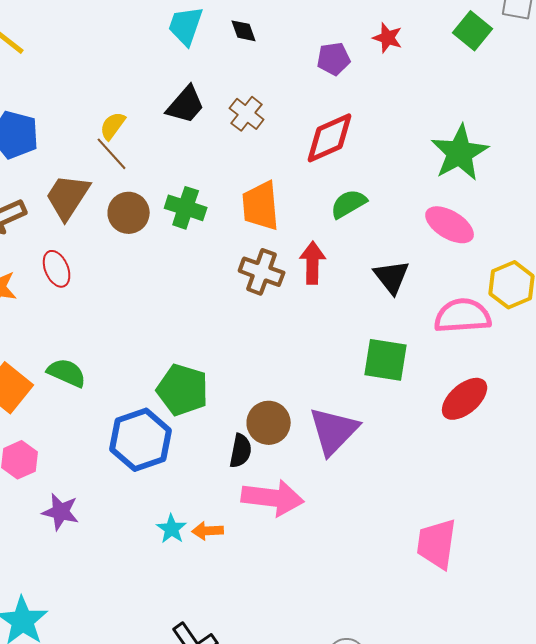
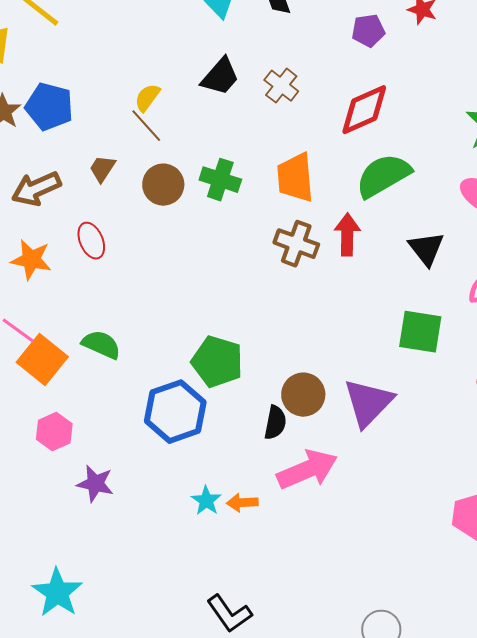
brown trapezoid: (68, 197) -> (102, 169), size x0.6
green semicircle: (349, 204) -> (383, 176), size x1.5
pink arrow: (273, 498) -> (307, 470), turned -30

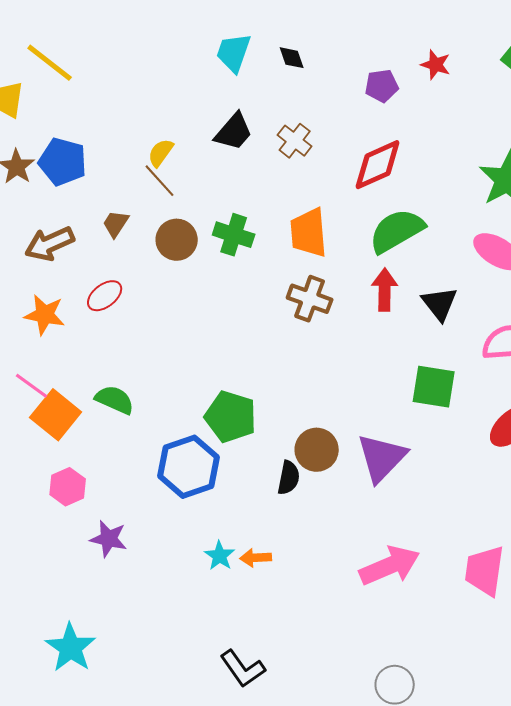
red arrow: (347, 235) -> (385, 290), moved
red ellipse: (91, 241) -> (105, 296), turned 75
pink arrow: (307, 470) -> (390, 566), moved

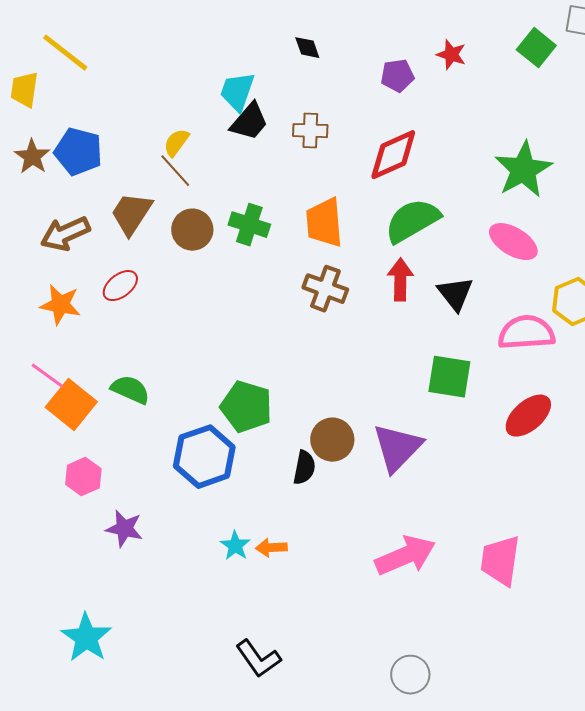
cyan trapezoid: (234, 53) -> (237, 92), moved
brown cross: (295, 141) -> (310, 131), turned -36
brown trapezoid: (116, 224) -> (131, 214), size x1.6

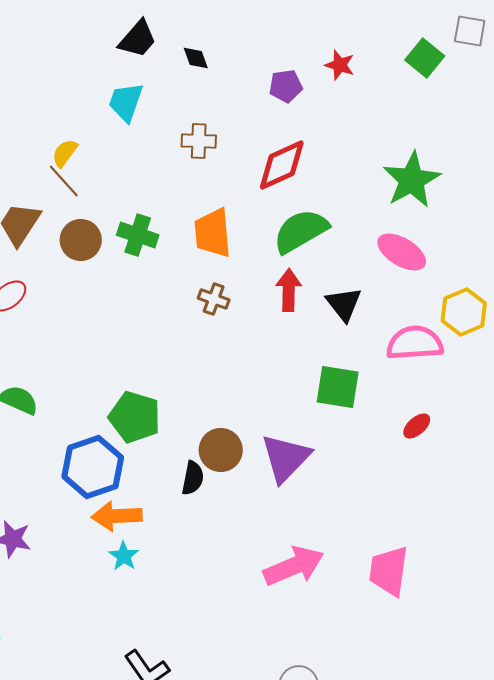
black trapezoid: (249, 122) -> (138, 39), moved
brown cross: (325, 289) -> (214, 299), size x0.7
red ellipse: (528, 416) -> (417, 426), size x0.6
orange arrow: (271, 548) -> (117, 516), moved, size x1.6

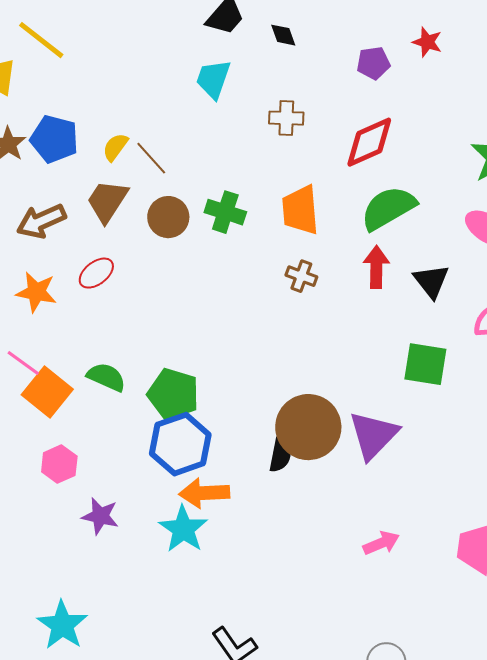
yellow semicircle: (65, 153) -> (115, 147), moved
green pentagon: (135, 417) -> (173, 394), moved
brown circle: (221, 450) -> (308, 427), size x1.5
cyan star: (124, 556) -> (183, 529), moved, size x1.6
pink arrow: (294, 566) -> (381, 543), size x0.6

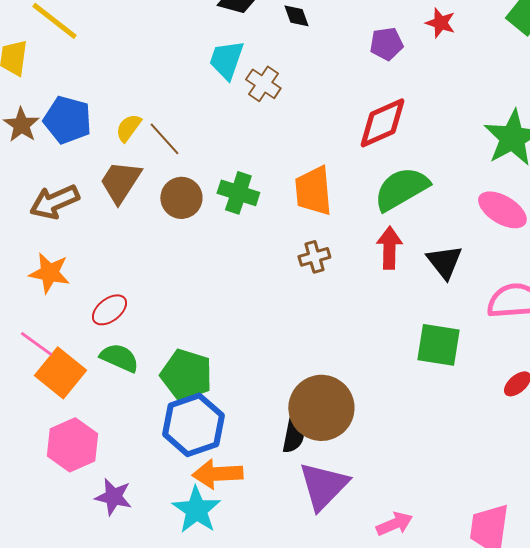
brown cross: (286, 118) -> (263, 84), moved, turned 32
red ellipse: (96, 273) -> (109, 310), moved
brown cross: (301, 276) -> (314, 257), turned -36
purple triangle: (373, 435) -> (323, 486), moved
pink hexagon: (59, 464) -> (72, 445), size x1.4

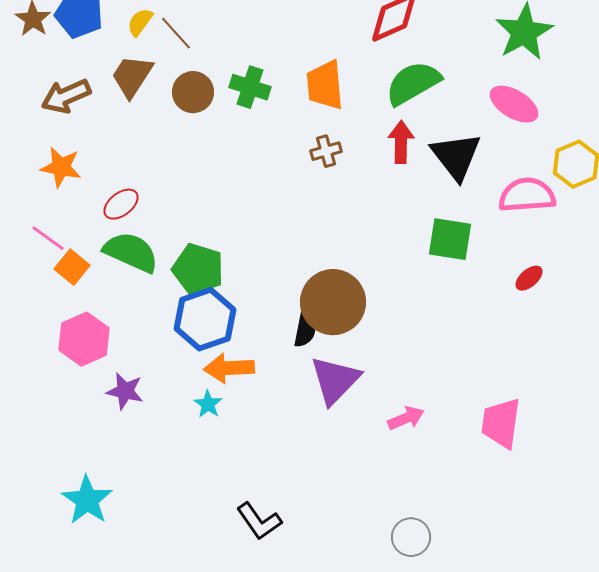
black triangle: (444, 262) -> (456, 156), size x1.4
green semicircle: (119, 358) -> (131, 252), size x1.4
orange square: (60, 373) -> (72, 267), size x0.7
cyan star: (196, 510) -> (208, 404), size x0.6

